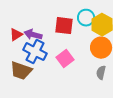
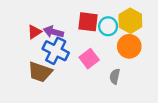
cyan circle: (86, 18) -> (108, 26), moved
gray semicircle: (101, 73) -> (115, 76), moved

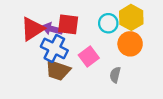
red square: (88, 22) -> (68, 24), moved
red triangle: (35, 32) -> (33, 29), size x1.6
brown trapezoid: (40, 72) -> (58, 70), moved

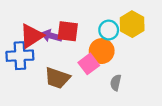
orange circle: (130, 44) -> (102, 51), moved
blue cross: (54, 48) -> (20, 56), moved, turned -30

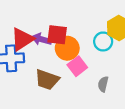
cyan circle: (109, 30) -> (103, 41), moved
orange circle: (102, 51) -> (67, 48), moved

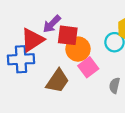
purple arrow: (41, 39) -> (52, 24), moved, turned -60
brown trapezoid: (47, 80) -> (57, 81), turned -75

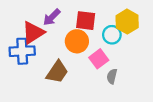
red square: (68, 35) -> (86, 21), moved
pink square: (88, 67) -> (99, 59), moved

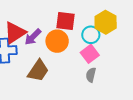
purple arrow: (52, 17) -> (33, 37), moved
pink square: (99, 59) -> (90, 54), moved

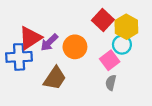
red square: (66, 21) -> (103, 20), moved, turned 36
cyan circle: (91, 35) -> (122, 45), moved

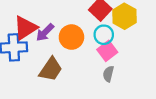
cyan circle: (122, 45) -> (104, 35), moved

